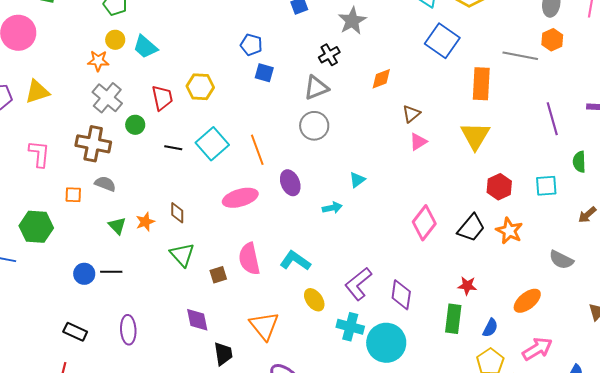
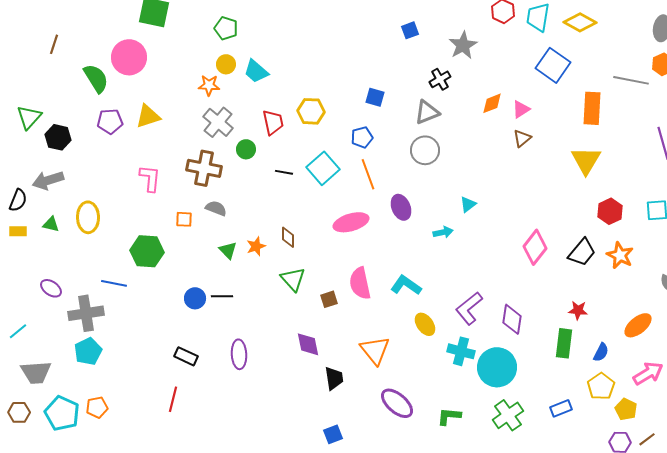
blue pentagon: (251, 45) -> (362, 137), moved, turned -30
pink triangle: (418, 142) -> (521, 109), moved

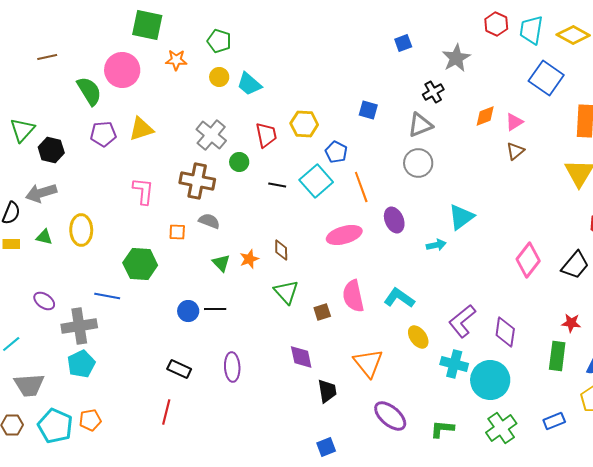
brown line: (54, 44) -> (47, 57), turned 60
orange star: (209, 85) -> (176, 60), moved
blue pentagon: (362, 137) -> (336, 152), moved, turned -30
cyan triangle: (468, 204) -> (461, 217), size x1.6

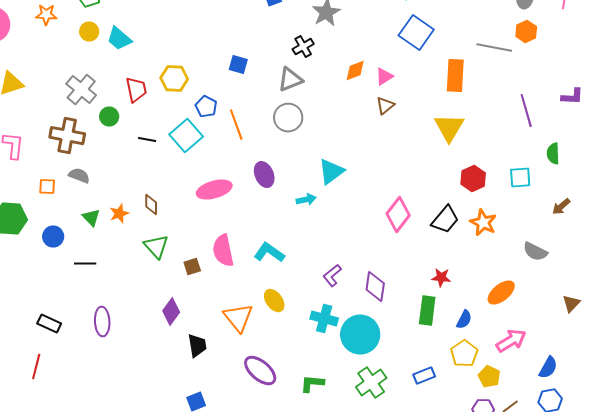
orange line: (361, 187) -> (236, 125), moved
blue circle: (188, 311) -> (53, 237), moved
purple L-shape: (462, 321) -> (332, 276), size x0.7
yellow ellipse: (418, 337) -> (274, 301), moved
purple diamond: (301, 357) -> (171, 312), turned 48

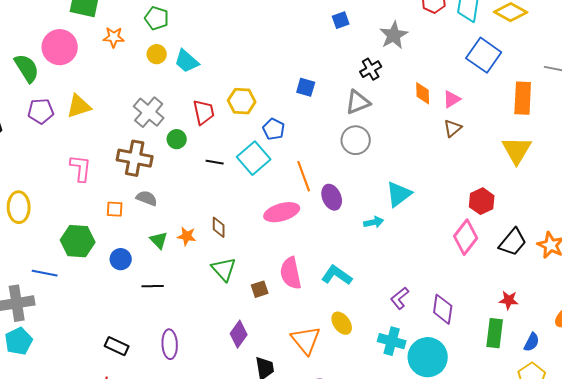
orange diamond: (355, 71) -> (423, 93), turned -70
orange line: (236, 125) -> (304, 176), moved
red hexagon: (473, 179) -> (482, 201), moved
orange star: (119, 214) -> (187, 236), turned 30

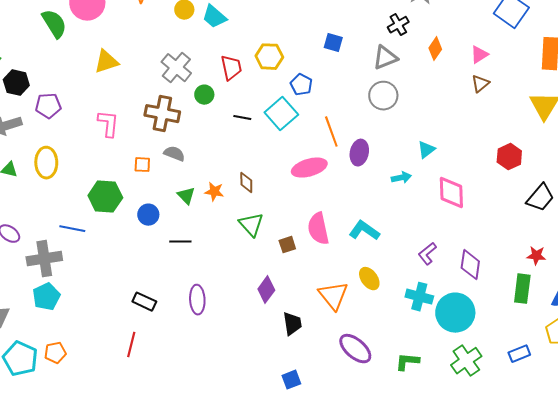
orange diamond: (423, 93) -> (435, 49), moved, turned 35
purple pentagon: (41, 111) -> (48, 106), moved
cyan triangle: (399, 194) -> (426, 150), size x0.7
purple ellipse: (332, 197) -> (359, 153), turned 35
pink diamond: (466, 237) -> (451, 193), moved, turned -40

